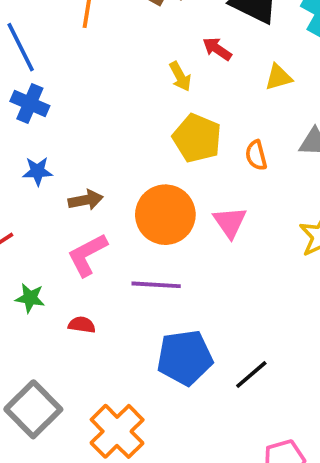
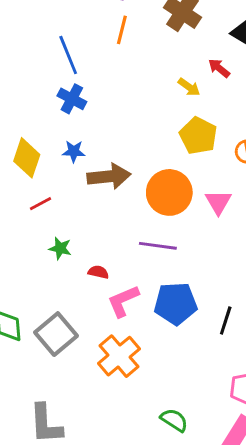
yellow arrow: (180, 76) -> (189, 87), turned -30
brown arrow: (86, 200) -> (109, 176), size x1.6
pink L-shape: (87, 255) -> (123, 301), moved
black line: (251, 374) -> (226, 321), turned -36

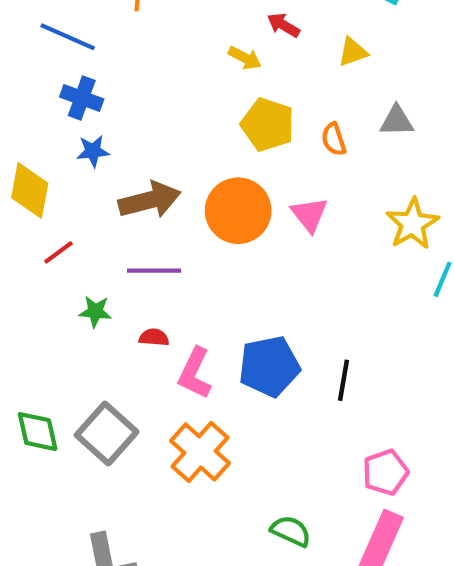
blue line: (68, 55) -> (68, 37), turned -36
blue star: (74, 151) -> (93, 151), moved
purple line: (158, 246) -> (154, 271), moved
pink L-shape: (123, 301) -> (195, 373), turned -33

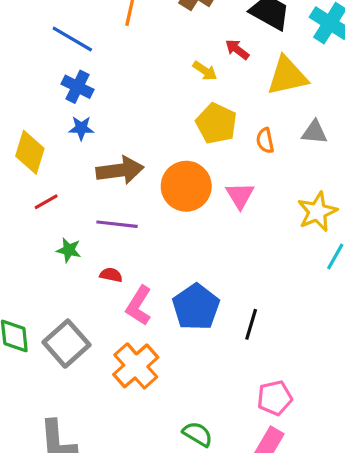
yellow triangle: (353, 52) -> (287, 76), size x1.8
blue pentagon: (269, 366) -> (196, 307), turned -30

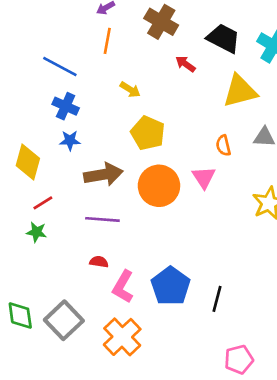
red arrow: (237, 49) -> (185, 64), moved
yellow arrow: (205, 71) -> (130, 90), moved
yellow pentagon: (216, 123) -> (148, 133), moved
pink triangle: (240, 195) -> (204, 177), moved
green star: (69, 250) -> (37, 232), moved

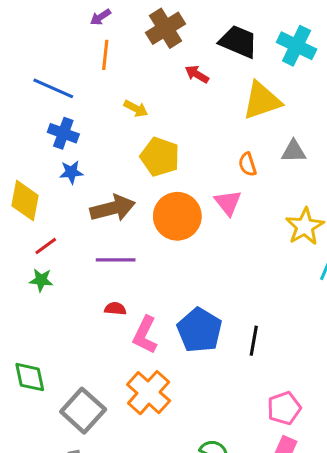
brown cross: (161, 22) -> (165, 28), turned 32
gray square: (64, 320) -> (83, 411), moved

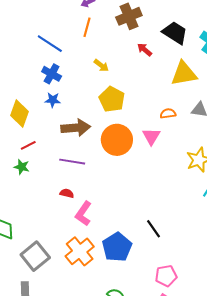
orange semicircle: (247, 164) -> (168, 113), turned 91
blue pentagon: (199, 330) -> (117, 247), moved
black line: (254, 341) -> (153, 229), turned -54

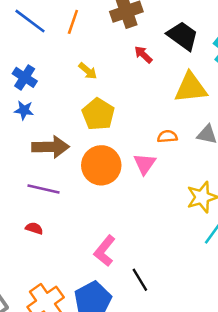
blue line: (50, 44) -> (30, 21), moved
pink L-shape: (83, 214) -> (105, 251), moved

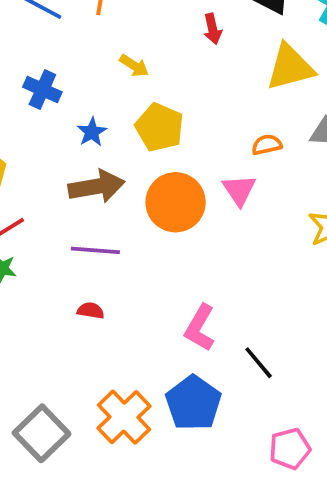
red arrow: (143, 55) -> (213, 29), turned -138
blue star: (24, 110) -> (92, 132), moved, turned -30

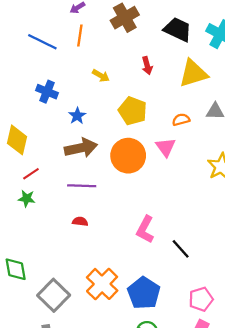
red arrow: (213, 29) -> (147, 66), moved
yellow pentagon: (159, 127) -> (133, 111), moved
blue pentagon: (193, 403) -> (144, 293), moved

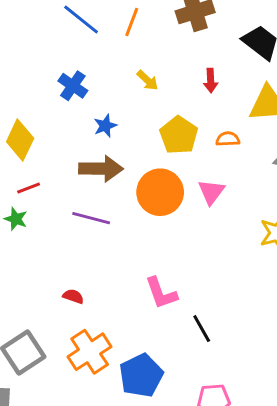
orange semicircle: (181, 120) -> (228, 139), moved
red semicircle: (80, 222) -> (73, 296), moved
pink L-shape: (145, 229) -> (161, 293), turned -60

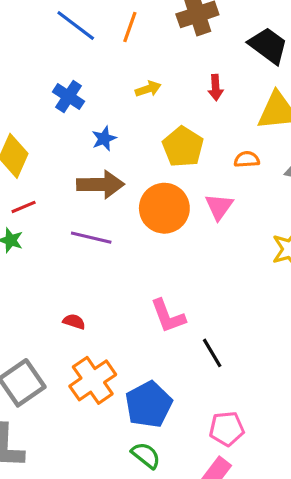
yellow arrow: (147, 80) -> (148, 89), turned -60
orange semicircle: (228, 139) -> (247, 159), moved

